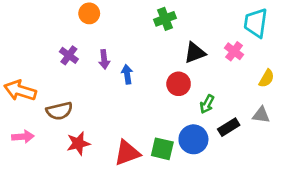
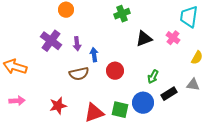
purple cross: (69, 55) -> (51, 41), size x1.5
red circle: (179, 84) -> (115, 71), moved
brown semicircle: (59, 111) -> (79, 74), moved

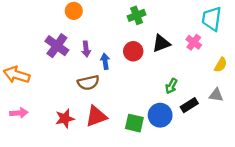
red circle: (115, 71) -> (133, 51), moved
red triangle: (94, 113) -> (96, 116), moved

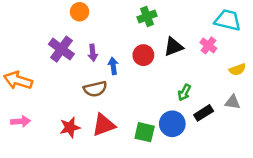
cyan trapezoid: (212, 19) -> (228, 20), turned 95
yellow semicircle: (221, 65) -> (237, 70), turned 40

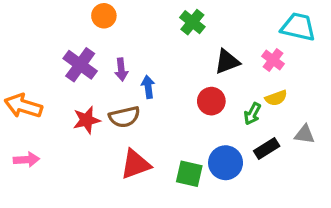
green cross: (147, 17) -> (192, 22), turned -30
red circle: (143, 55) -> (211, 101), moved
yellow semicircle: (237, 70) -> (276, 98), moved
green arrow: (184, 92) -> (252, 114), moved
red star: (70, 127) -> (87, 120), moved

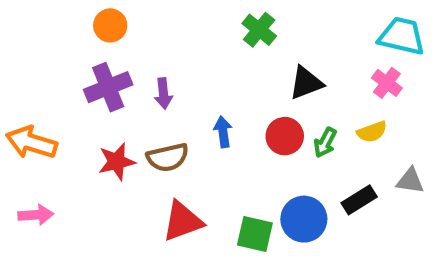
orange circle: (104, 16) -> (110, 25), moved
pink cross: (273, 60) -> (387, 83), moved
purple cross: (80, 65) -> (108, 87), turned 32
blue arrow: (148, 87) -> (223, 132), moved
green arrow: (252, 114) -> (325, 142), moved

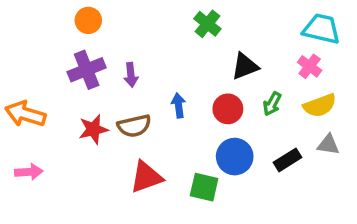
yellow semicircle: (372, 132) -> (320, 105), moved, size x1.4
green arrow: (325, 142) -> (272, 104), moved
blue circle: (304, 219) -> (235, 157), moved

